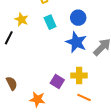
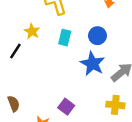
cyan rectangle: (50, 22) -> (65, 38), turned 32
yellow cross: (79, 76) -> (115, 105), moved

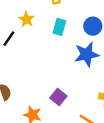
blue star: (92, 64) -> (87, 54), turned 30

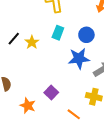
yellow star: (26, 19) -> (32, 42), moved

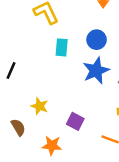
yellow star: (32, 42) -> (40, 106), moved

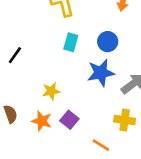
yellow star: (40, 106) -> (51, 91), moved, turned 30
orange star: (52, 145) -> (42, 121), moved

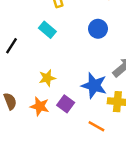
cyan rectangle: (71, 42) -> (47, 30), moved, turned -63
blue star: (101, 73) -> (94, 86), moved, turned 30

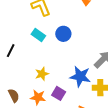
blue circle: (98, 29) -> (63, 34), moved

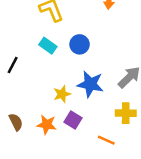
yellow star: (42, 74) -> (62, 94), moved
blue star: (80, 76) -> (90, 84), moved

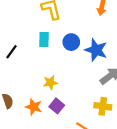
cyan rectangle: (48, 46) -> (44, 39), turned 48
blue star: (90, 84) -> (96, 50), moved

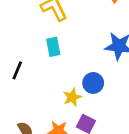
blue circle: (71, 42) -> (93, 83), moved

